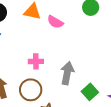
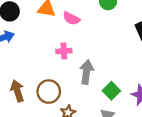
pink cross: (36, 61) -> (64, 51), moved

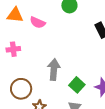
pink cross: (64, 51) -> (13, 49), moved

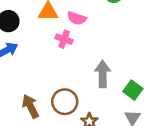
pink cross: (13, 49) -> (64, 39), moved, turned 32

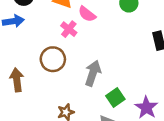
brown circle: (65, 102) -> (53, 59), moved

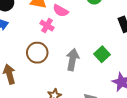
green square: (115, 97) -> (102, 54), moved

